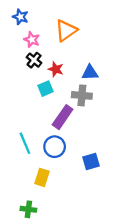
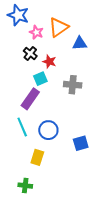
blue star: (20, 17) -> (18, 15), size x1.5
pink star: (32, 40) -> (36, 32), moved
blue triangle: (90, 73) -> (80, 43), moved
purple rectangle: (63, 117) -> (30, 99), moved

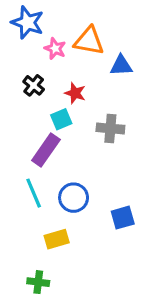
orange triangle: (58, 27) -> (89, 41), turned 45
black cross: (30, 53) -> (34, 85), moved
yellow rectangle: (37, 157) -> (57, 239), turned 56

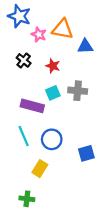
cyan square: (61, 119) -> (53, 93), moved
purple rectangle: (46, 150) -> (32, 106), turned 70
yellow rectangle: (57, 239) -> (40, 169), turned -42

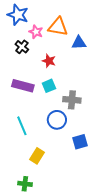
black cross: (24, 60) -> (22, 47), moved
gray cross: (78, 91) -> (72, 100), moved
purple rectangle: (32, 106) -> (23, 86), moved
blue circle: (52, 139) -> (57, 120), moved

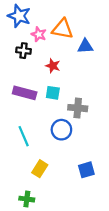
black cross: (22, 47) -> (24, 51), turned -32
cyan square: (49, 86) -> (53, 93), turned 32
blue square: (80, 142) -> (86, 170), moved

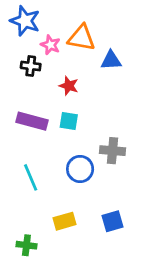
gray cross: (78, 108) -> (113, 151), moved
yellow rectangle: (40, 169) -> (65, 221), moved, turned 42
green cross: (27, 199) -> (26, 245), moved

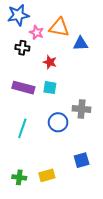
blue star: (25, 21) -> (18, 15), turned -30
cyan line: (31, 177) -> (22, 128), turned 42
yellow rectangle: (65, 221) -> (47, 175), moved

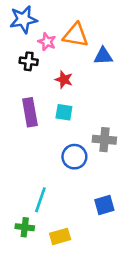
purple rectangle: (23, 88) -> (30, 112), turned 65
cyan line: (22, 128) -> (40, 200), moved
yellow rectangle: (47, 175) -> (60, 236), moved

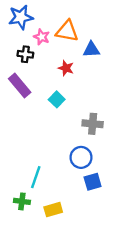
red star: (64, 80) -> (66, 68), moved
purple rectangle: (30, 112) -> (20, 86), moved, turned -30
cyan square: (64, 112) -> (57, 99), turned 35
blue circle: (74, 157) -> (81, 157), moved

